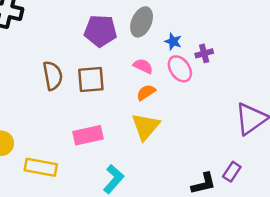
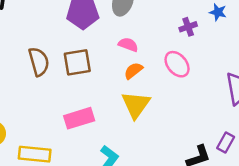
blue star: (173, 41) -> (218, 12), moved
pink ellipse: (180, 69) -> (177, 64), moved

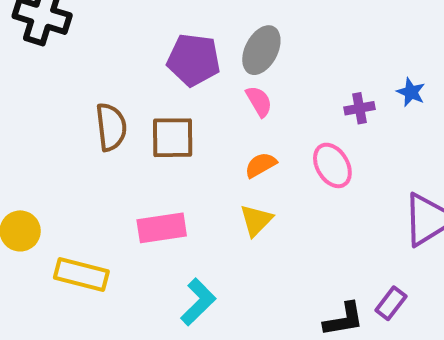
pink semicircle: (128, 45) -> (259, 101), moved, turned 30
yellow triangle: (136, 105) -> (256, 220), size x0.7

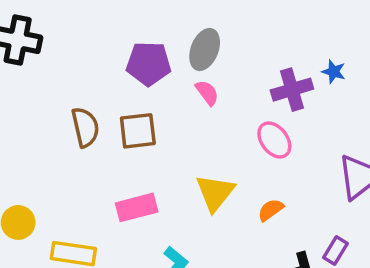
purple cross: (359, 108) -> (292, 90), size x1.6
orange semicircle: (261, 165) -> (271, 210), moved
yellow triangle: (256, 220) -> (215, 193), size x1.4

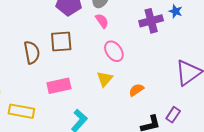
brown semicircle: (85, 127) -> (32, 52), moved
pink ellipse: (274, 140) -> (114, 51), moved
yellow triangle: (215, 193) -> (105, 79), size x0.7

